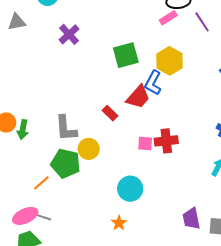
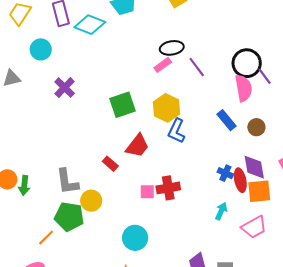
blue L-shape: (153, 83) -> (176, 131), moved

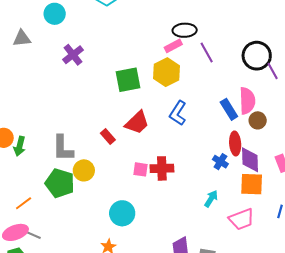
pink semicircle: (244, 88) -> (247, 101), moved
yellow hexagon: (167, 108) -> (167, 72), moved
red ellipse: (240, 180) -> (235, 143), moved
orange line: (46, 237) -> (24, 203), moved

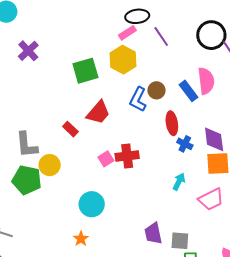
brown circle: (258, 120) -> (156, 90), moved
red ellipse: (235, 143) -> (172, 123), moved
pink square: (141, 169) -> (106, 159), turned -35

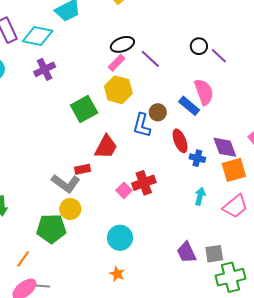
black circle: (211, 35) -> (199, 46), size x0.6
purple cross: (28, 51) -> (45, 69), moved, turned 30
red rectangle: (70, 129) -> (83, 169), turned -42
gray L-shape: (27, 145) -> (66, 183), moved, turned -36

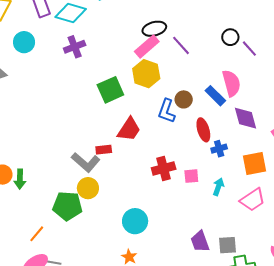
pink rectangle: (117, 63) -> (147, 46), size x1.4
purple diamond: (225, 147) -> (245, 118), moved
blue cross: (197, 158) -> (219, 149), turned -35
pink square: (124, 190) -> (191, 176), moved, turned 35

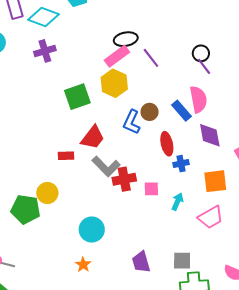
purple line: (249, 49) -> (204, 66), moved
gray L-shape: (86, 162) -> (106, 166), moved
purple trapezoid: (200, 242) -> (141, 262), moved

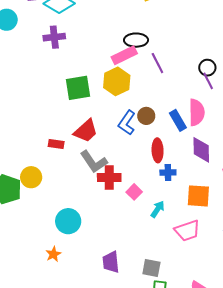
pink square: (151, 189) -> (134, 192), turned 35

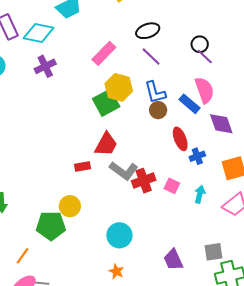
black ellipse: (136, 40) -> (148, 31), moved
pink rectangle: (124, 55) -> (104, 53), moved
green square: (78, 88) -> (106, 103), moved
blue L-shape: (127, 123) -> (155, 92), moved, turned -30

